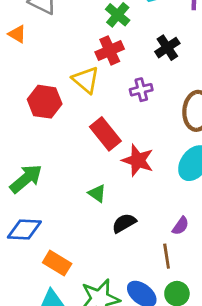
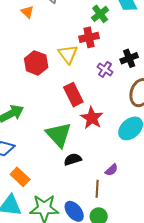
black cross: (167, 48) -> (129, 58), moved
purple cross: (141, 90) -> (105, 69), turned 35
green triangle: (97, 193) -> (59, 135), size x2.0

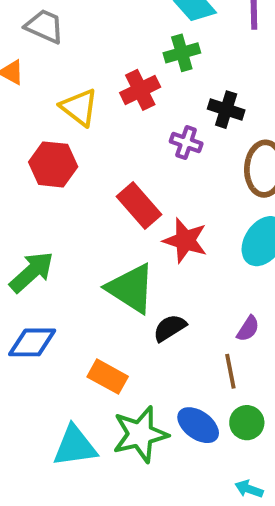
green cross: (100, 14) -> (182, 53), moved, turned 36
yellow triangle: (68, 54) -> (79, 107), moved
black cross: (129, 58) -> (226, 110), turned -36
orange rectangle: (20, 177) -> (108, 377), moved

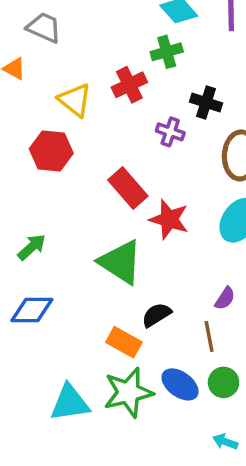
green arrow: (32, 272) -> (32, 247), size x0.7
black semicircle: (170, 328) -> (156, 315), moved
orange rectangle: (108, 377) -> (124, 342), moved

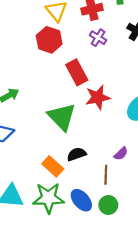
purple cross: (170, 132) -> (98, 38), moved
red hexagon: (51, 151) -> (49, 40), moved
red star: (169, 219) -> (98, 97), turned 30

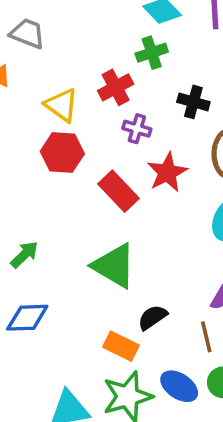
red star: (98, 97) -> (167, 172), moved

